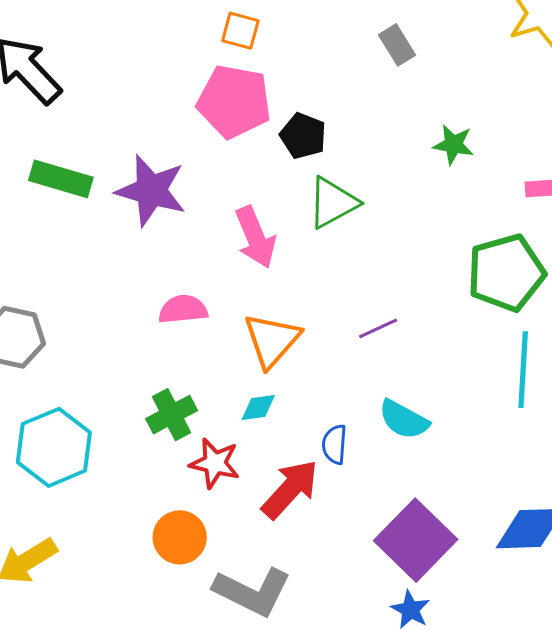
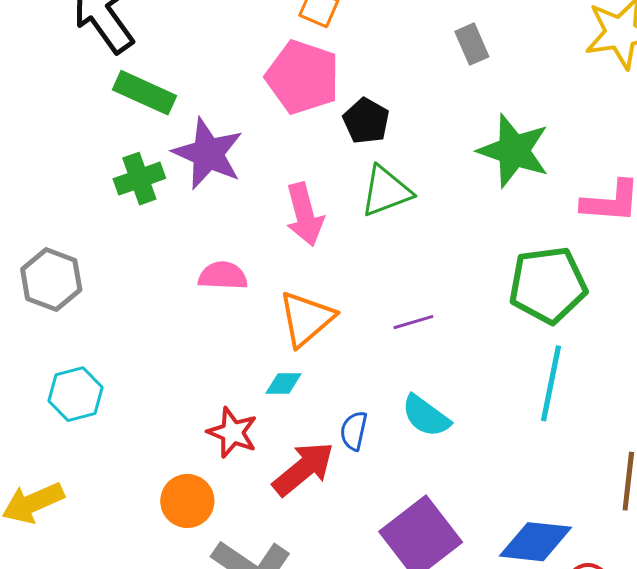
green star: (453, 145) -> (514, 151), size x1.8
green rectangle: (61, 179) -> (144, 93), moved
green cross: (172, 415) -> (139, 179), moved
cyan hexagon: (54, 447) -> (75, 394), size x0.7

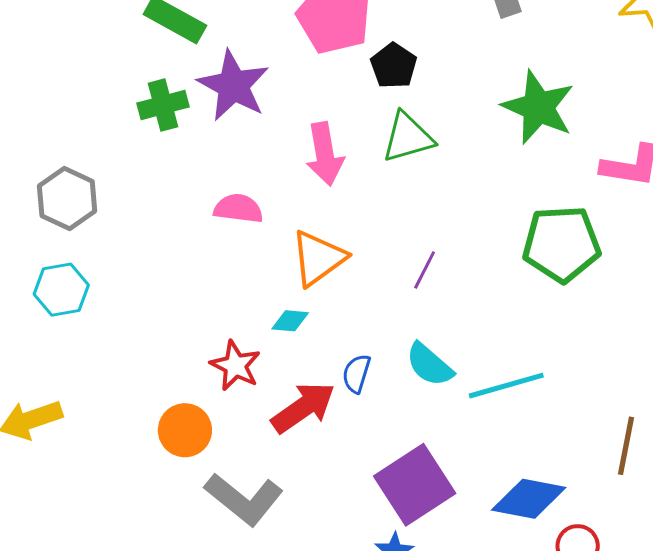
purple line: (413, 322) -> (425, 270), turned -51
cyan line: (551, 383) -> (506, 386), moved, turned 58
cyan hexagon: (75, 394) -> (61, 290), moved

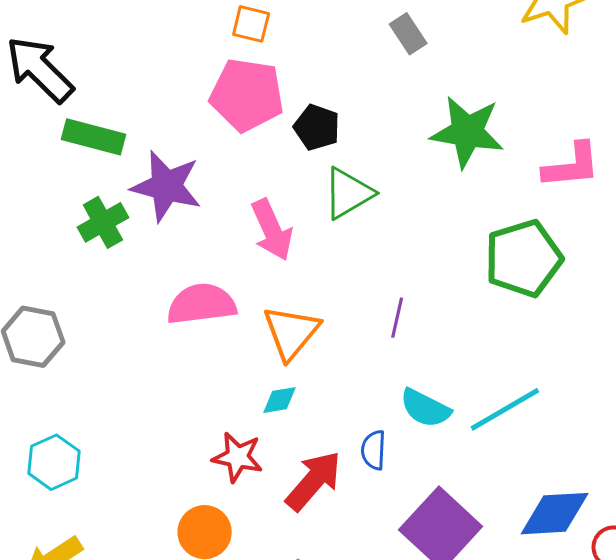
pink semicircle: (238, 209) -> (201, 304), size x1.4
cyan hexagon: (61, 290) -> (54, 462), moved
blue semicircle: (356, 374) -> (374, 450), moved

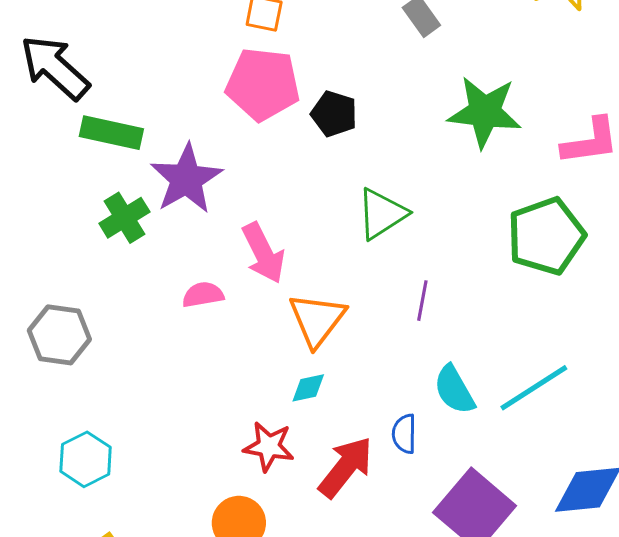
purple star: (166, 186) -> (186, 179), turned 30
green triangle: (348, 193) -> (382, 214), moved
pink arrow: (272, 230) -> (263, 253), moved
pink semicircle: (201, 304) -> (203, 295), moved, size x0.6
cyan semicircle: (425, 408) -> (454, 390), turned 36

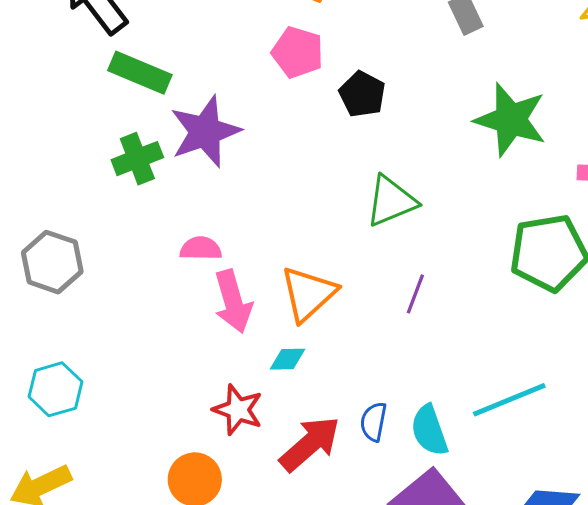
pink pentagon: (263, 84) -> (298, 52), size x0.7
pink arrow: (263, 253) -> (233, 301), moved
cyan semicircle: (454, 390) -> (429, 430), moved

